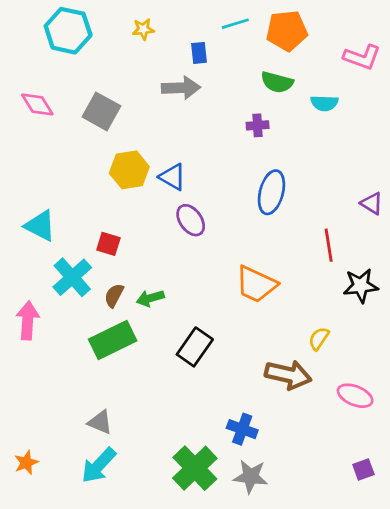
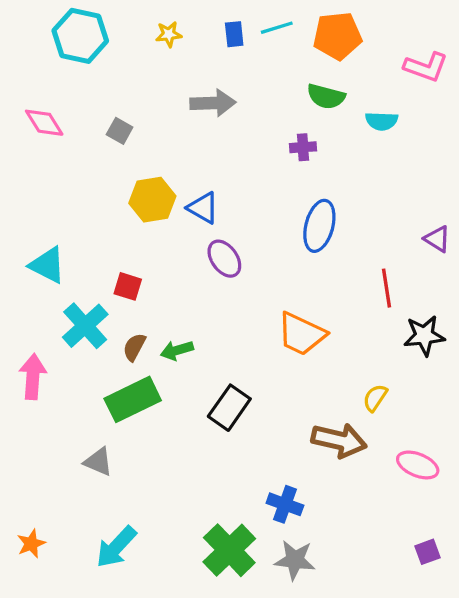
blue rectangle: (199, 53) -> (234, 34), moved
gray square: (101, 111) -> (120, 131), size x0.6
gray triangle: (100, 422) -> (98, 462), moved

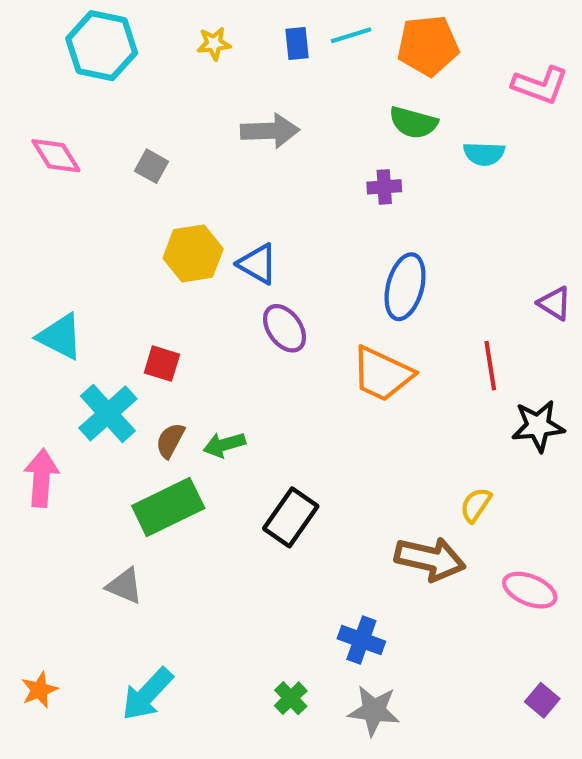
orange trapezoid: (301, 334) -> (382, 374), moved
green cross: (229, 550) -> (291, 698), size x0.5
purple square: (427, 552) -> (542, 700), turned -30

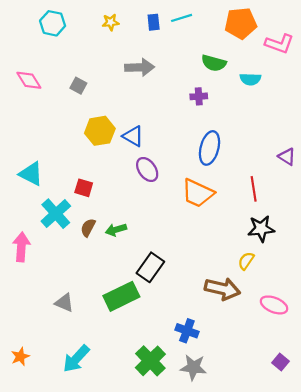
cyan hexagon: (102, 46) -> (53, 23), size x0.7
orange pentagon: (428, 46) -> (241, 23), moved
black star: (538, 426) -> (261, 229), moved
green rectangle: (168, 507) -> (121, 296), moved
green cross: (291, 698) -> (150, 361), size x1.8

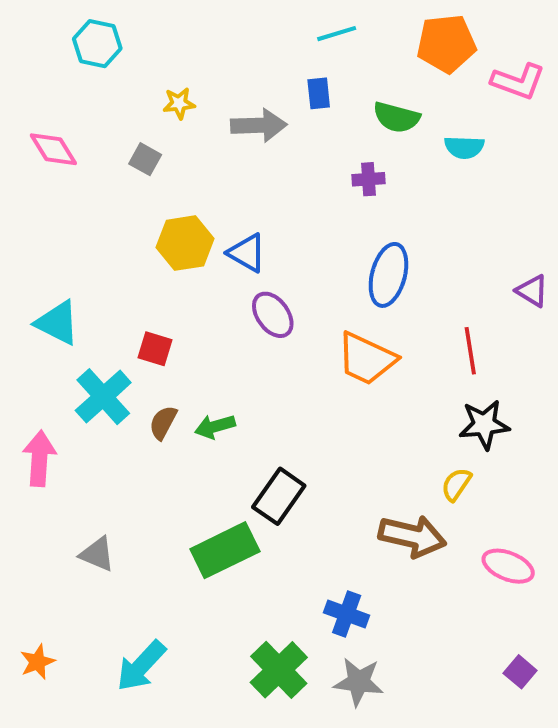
yellow star: (111, 22) -> (179, 103), moved
blue rectangle: (154, 22) -> (319, 93), moved
gray triangle: (64, 303) -> (97, 554), moved

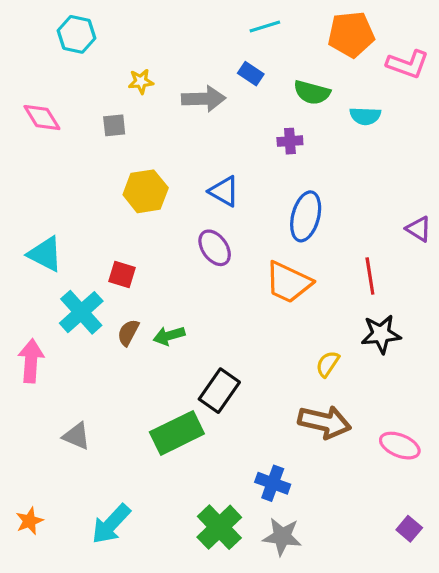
blue rectangle: (319, 93) -> (251, 74), turned -50
gray square: (145, 159) -> (114, 125), turned -35
blue triangle: (247, 253) -> (224, 191), moved
yellow semicircle: (456, 484) -> (328, 364), moved

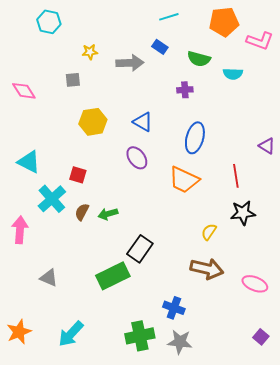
pink diamond: (42, 118) -> (24, 91), moved
orange star: (29, 521) -> (19, 332), size x1.4
green cross: (219, 527) -> (140, 336), turned 32

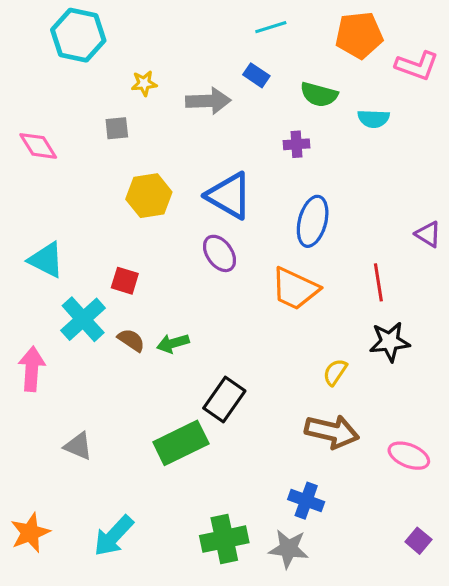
cyan hexagon: (49, 22) -> (78, 35), size x1.4
blue triangle: (143, 122) -> (229, 196), size x1.5
brown semicircle: (82, 212) -> (131, 340), turned 96
blue cross: (174, 308) -> (306, 501), moved

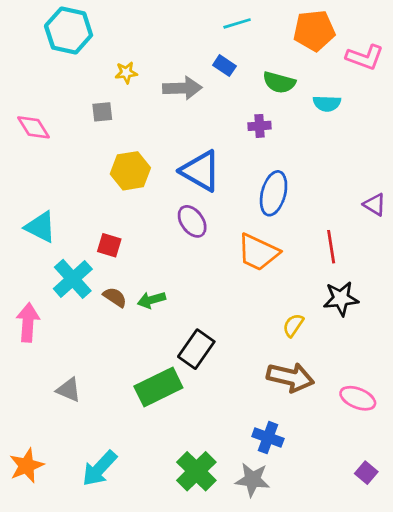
green cross: (224, 539) -> (196, 471), turned -33

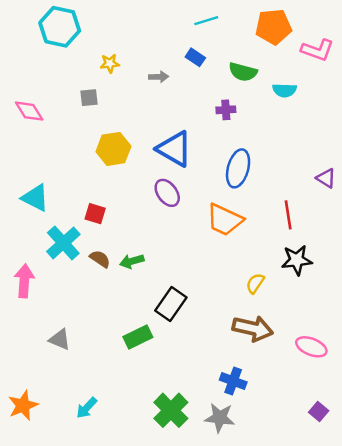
gray arrow: (182, 88) -> (159, 77), size x0.6
green rectangle: (158, 387) -> (138, 337), size x0.7
cyan arrow: (99, 468) -> (87, 408), size x0.7

